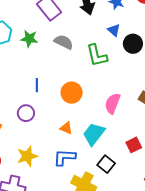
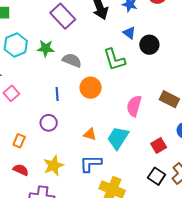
gray semicircle: (64, 42) -> (72, 60), moved
orange circle: (72, 93) -> (91, 88), moved
black square: (106, 164) -> (157, 176), moved

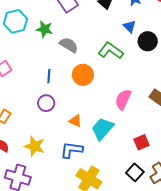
green L-shape: (114, 59) -> (111, 51), turned 135
purple circle: (49, 123) -> (46, 103), moved
yellow star: (54, 166) -> (35, 146), turned 30

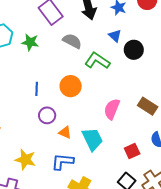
gray semicircle: (69, 45) -> (72, 41), moved
purple circle: (46, 103) -> (47, 115), moved
cyan trapezoid: (102, 129) -> (92, 139), turned 115

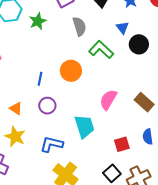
gray semicircle: (72, 41) -> (79, 26), turned 36
green star: (30, 42) -> (38, 21), turned 30
blue line: (37, 89) -> (40, 79), moved
purple circle: (47, 115) -> (47, 106), moved
orange triangle: (65, 132) -> (16, 108), moved

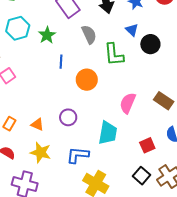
green L-shape: (101, 50) -> (114, 55), turned -130
blue line: (40, 79) -> (61, 62), moved
cyan trapezoid: (84, 126) -> (108, 133), turned 35

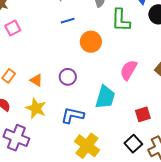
blue line: (61, 62) -> (68, 21), turned 64

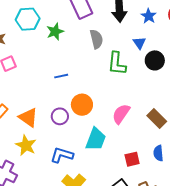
blue line: (68, 21) -> (61, 76), moved
orange circle: (91, 42) -> (82, 105), moved
orange triangle: (36, 80) -> (28, 117), size x1.5

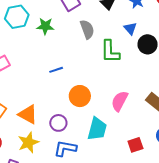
green star: (55, 32) -> (45, 26), turned 30
purple circle: (60, 116) -> (58, 123), moved
yellow star: (26, 145) -> (28, 142), turned 30

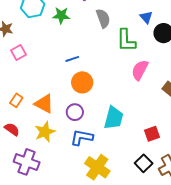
orange circle: (80, 96) -> (82, 82), moved
pink semicircle: (120, 101) -> (140, 70), moved

